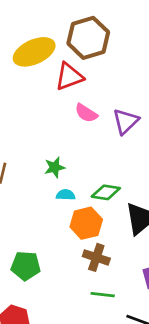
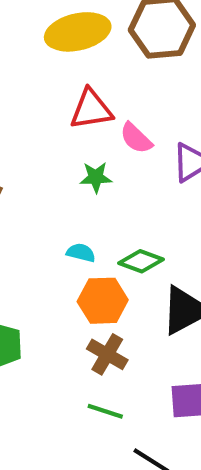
red triangle: (69, 77) -> (91, 109), moved
green star: (55, 167) -> (96, 177), moved

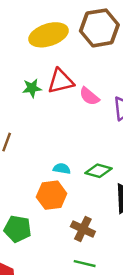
green star: (96, 177) -> (32, 88), moved
orange hexagon: (103, 301) -> (52, 195), moved

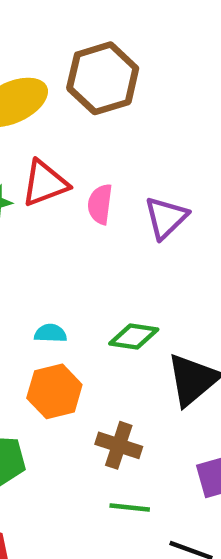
pink semicircle: (89, 96) -> (100, 204), turned 65
cyan semicircle: (62, 169) -> (50, 333), moved

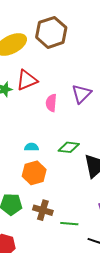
pink semicircle: (100, 204) -> (51, 103), moved
brown cross: (119, 445) -> (43, 210), moved

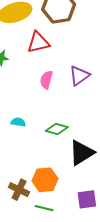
red triangle: (27, 80) -> (38, 42), moved
orange hexagon: (34, 173) -> (45, 180), moved

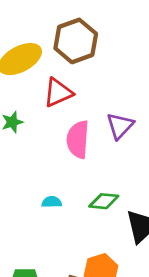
pink semicircle: (46, 80) -> (78, 139), size x1.5

